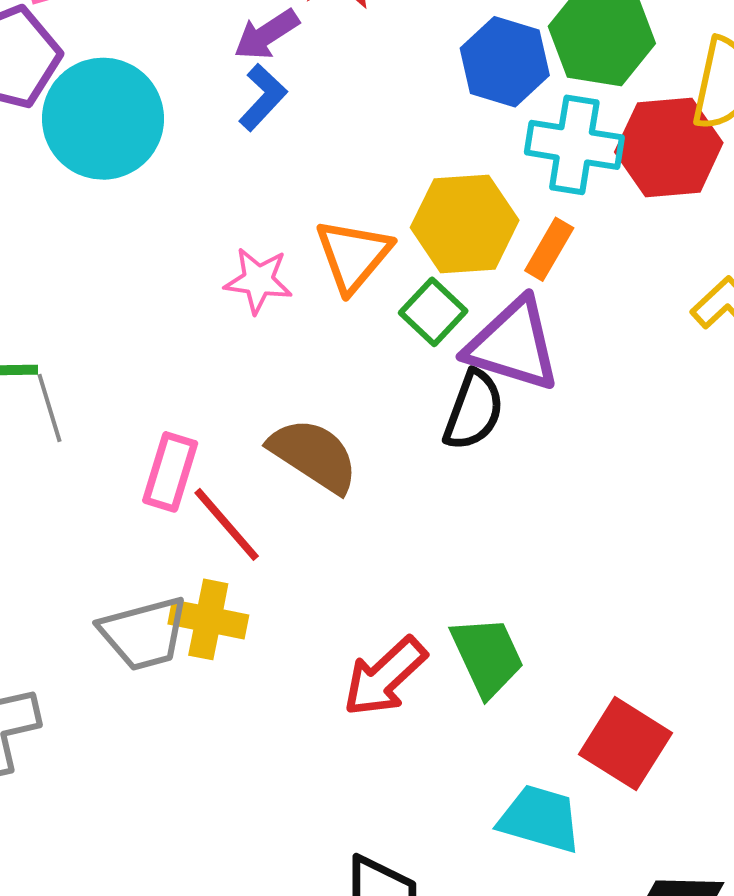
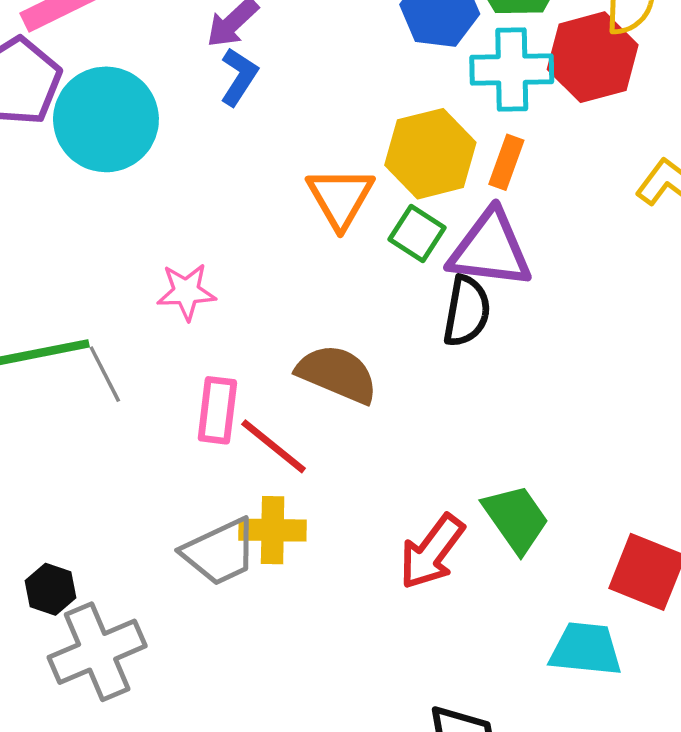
pink star: (258, 281) -> (186, 292), moved

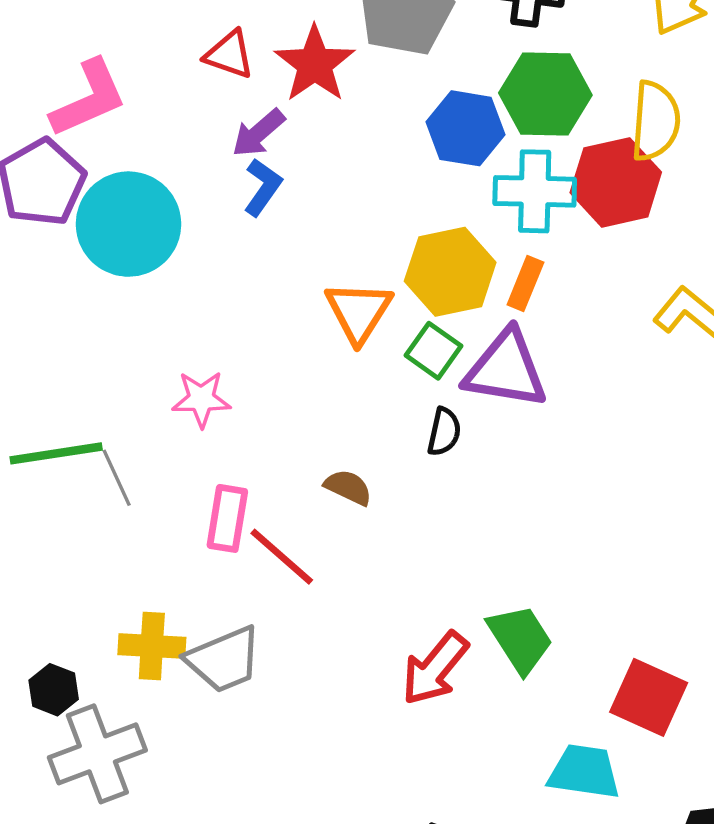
black semicircle: (467, 311) -> (444, 432), moved, size x0.7
brown semicircle: (337, 374) -> (348, 487), size x0.6
yellow cross: (273, 530) -> (152, 646), moved

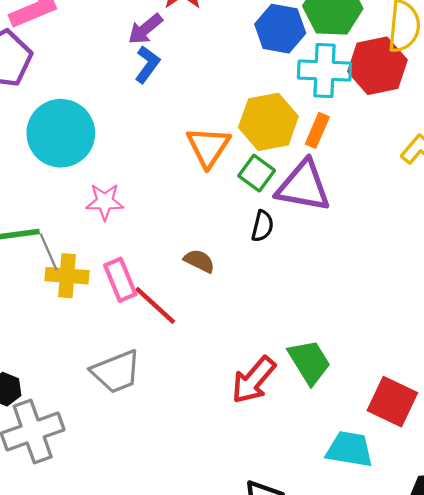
cyan circle: (129, 224) -> (61, 133), moved
pink rectangle: (227, 518) -> (120, 280), turned -33
yellow cross: (152, 646) -> (67, 276), moved

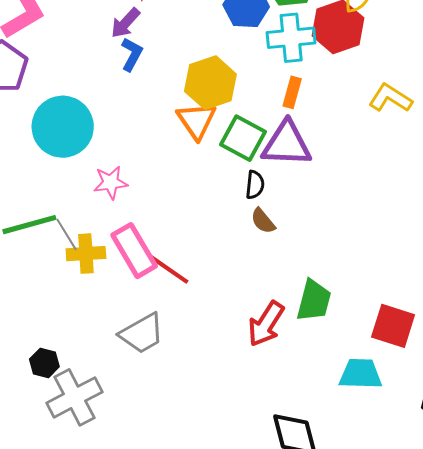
yellow hexagon: (268, 122) -> (210, 83), moved
green square: (257, 173) -> (243, 138), size x1.4
brown semicircle: (199, 261) -> (263, 221), moved, turned -148
pink rectangle: (120, 280) -> (134, 251), size x1.4
green trapezoid: (309, 362) -> (314, 301), turned 54

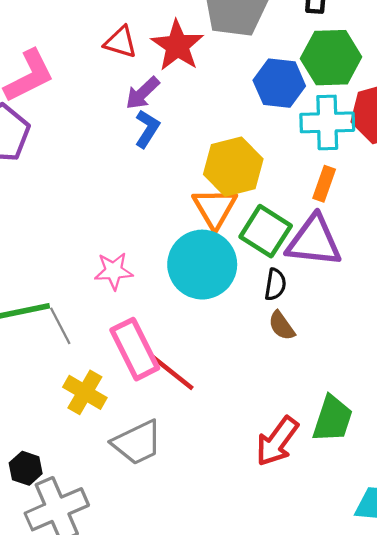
cyan circle: (63, 127) -> (202, 265), moved
yellow cross: (86, 254) -> (85, 392), moved, turned 30

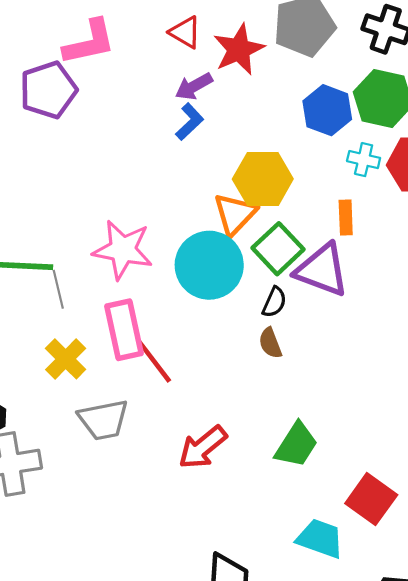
cyan cross: (327, 122) -> (364, 160), size x0.6
orange rectangle: (324, 184) -> (346, 218), turned -36
pink star: (114, 271) -> (123, 250), size x1.6
red arrow: (277, 441) -> (203, 447), moved

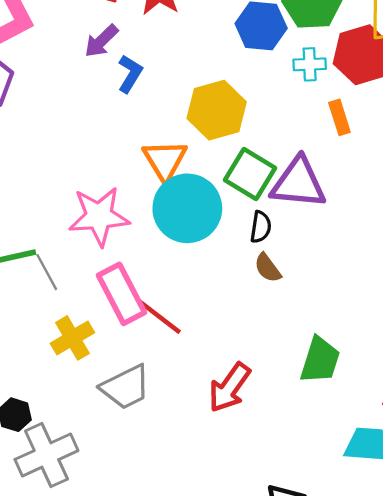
purple arrow: (194, 86) -> (101, 41), moved
orange triangle: (235, 214) -> (165, 160), moved
orange rectangle: (346, 218) -> (339, 117), moved
yellow cross: (66, 359) -> (72, 338), turned 30

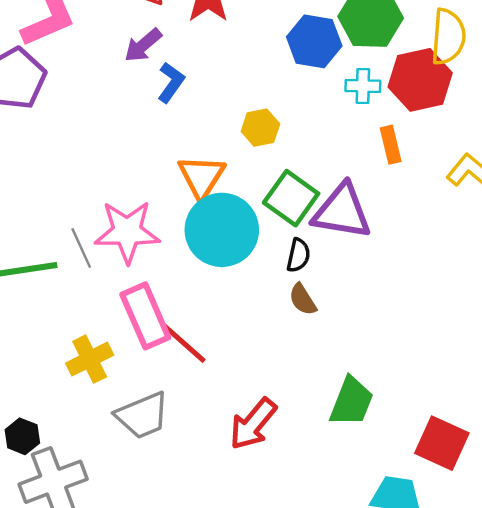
yellow hexagon: (217, 110) -> (260, 128), size x0.6
gray line: (47, 272) -> (81, 248), moved

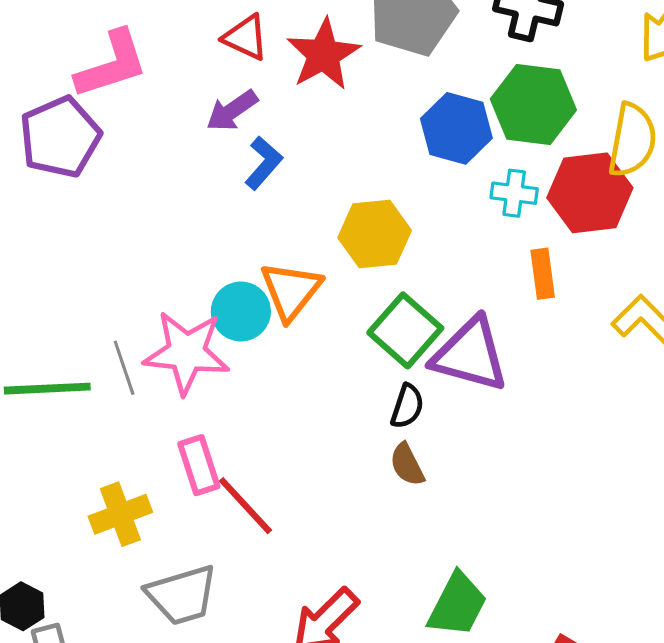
yellow hexagon: (260, 128) -> (375, 234), size x1.4
cyan circle: (222, 230) -> (241, 311), moved, size x0.6
pink rectangle: (145, 316) -> (199, 465), size x0.7

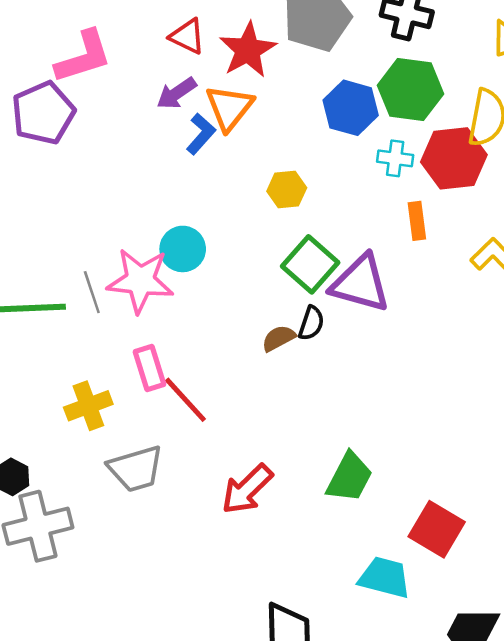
yellow hexagon: (375, 234) -> (287, 189), size x0.7
orange triangle: (291, 291) -> (229, 108), moved
brown semicircle: (407, 465) -> (279, 338), moved, turned 88

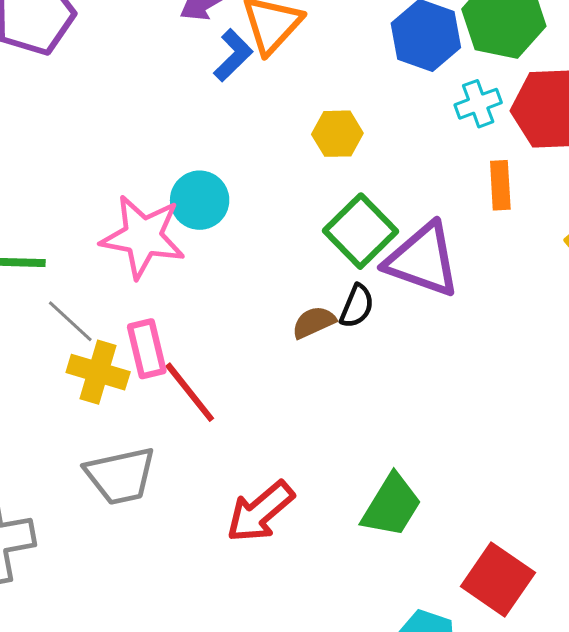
cyan cross: (395, 158) -> (478, 104), turned -32
gray line: (92, 292) -> (70, 321), moved, turned -33
yellow cross: (88, 406) -> (98, 372), moved, turned 33

